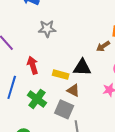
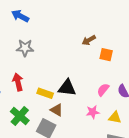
gray star: (47, 29) -> (25, 48), moved
brown arrow: (103, 46) -> (89, 40), moved

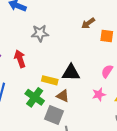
gray star: (25, 48) -> (40, 33), moved
red arrow: (18, 82) -> (20, 59), moved
green cross: (20, 116) -> (35, 97), moved

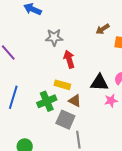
red arrow: (20, 59) -> (69, 59), moved
black triangle: (71, 73) -> (99, 83), moved
green cross: (35, 97) -> (47, 101), turned 30

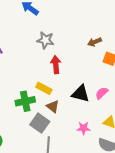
pink star: (111, 101) -> (83, 128), moved

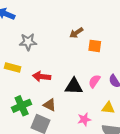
red arrow: (56, 65) -> (42, 77), moved, turned -66
yellow rectangle: (44, 88) -> (13, 68), moved

